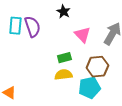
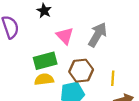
green rectangle: (64, 58) -> (45, 61), size x1.5

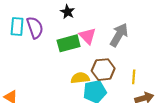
green rectangle: (45, 61) -> (69, 43), moved
yellow semicircle: (44, 79) -> (80, 78), moved

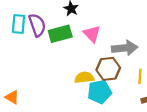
gray arrow: (119, 35) -> (125, 48), moved, turned 55
green rectangle: (69, 43) -> (60, 34), moved

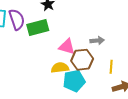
pink triangle: (92, 34) -> (67, 47), moved, turned -30
gray arrow: (125, 48) -> (97, 41), size x0.6

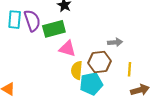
pink triangle: (67, 47) -> (67, 49), moved
yellow semicircle: (60, 68) -> (77, 70), turned -78

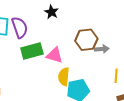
green rectangle: (54, 29) -> (32, 51), moved
brown hexagon: (99, 62) -> (86, 40), moved

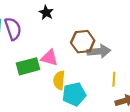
gray arrow: (102, 49) -> (99, 51), size x1.5
green rectangle: (32, 51) -> (28, 66), moved

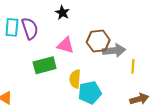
pink triangle: (49, 58) -> (66, 45), moved
yellow line: (114, 79) -> (133, 66), moved

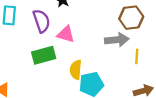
purple semicircle: (30, 28) -> (41, 21), moved
brown hexagon: (98, 41) -> (131, 18), moved

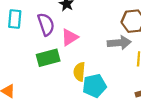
pink triangle: (66, 34) -> (70, 37), turned -48

